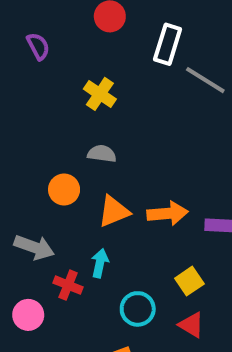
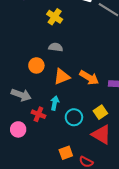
orange arrow: (168, 213) -> (89, 78), turned 36
cyan circle: (138, 309) -> (74, 117), moved
red triangle: (191, 325) -> (101, 134), size x1.5

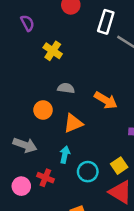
yellow cross: (55, 17) -> (53, 51), moved
orange arrow: (89, 78) -> (106, 100), moved
red cross: (38, 114) -> (45, 178), moved

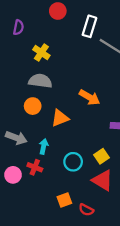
purple semicircle: (27, 23) -> (18, 27), turned 40
gray semicircle: (66, 88) -> (40, 81), moved, size x1.5
cyan arrow: (65, 155) -> (44, 146), moved

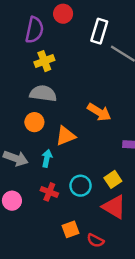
purple semicircle: (18, 27) -> (34, 30), moved, size x1.5
yellow cross: (41, 53) -> (44, 61), turned 35
cyan arrow: (44, 146) -> (47, 158), moved
red cross: (35, 167) -> (49, 192), moved

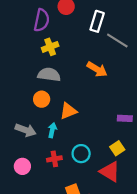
orange arrow: (99, 112) -> (97, 69), moved
yellow square: (113, 179) -> (117, 148), moved
red cross: (49, 192) -> (54, 159), turned -32

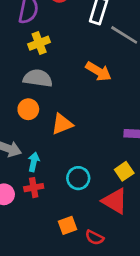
cyan arrow: (52, 130) -> (34, 162), moved
red cross: (54, 159) -> (34, 188), moved

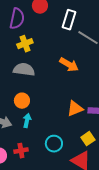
orange circle: (28, 109) -> (22, 101), moved
orange triangle: (62, 124) -> (75, 109), moved
cyan arrow: (34, 162) -> (27, 121), moved

